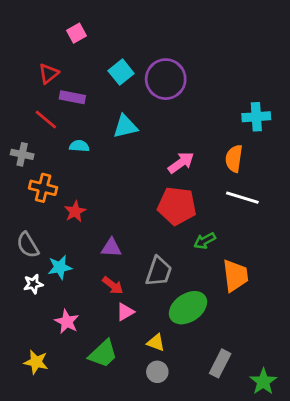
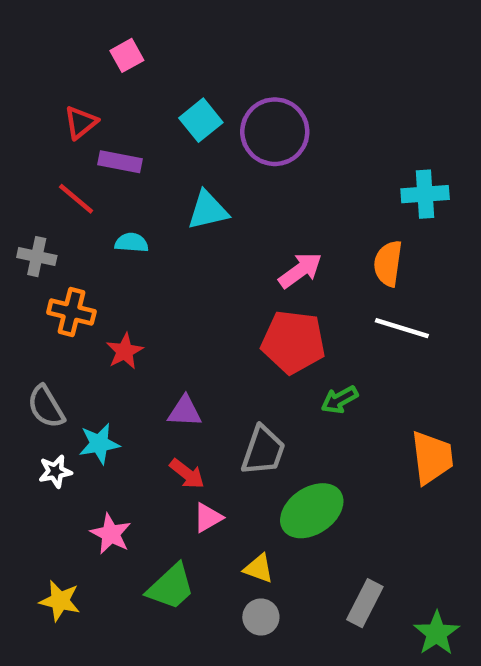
orange trapezoid: (235, 276) -> (432, 458), moved

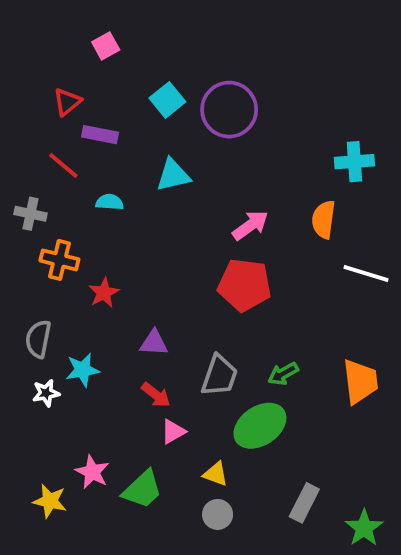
white line: (402, 328) -> (366, 273), moved
green arrow: (339, 400) -> (283, 374), moved
gray semicircle: (46, 407) -> (38, 339), turned 42
pink star: (111, 534) -> (92, 472), moved

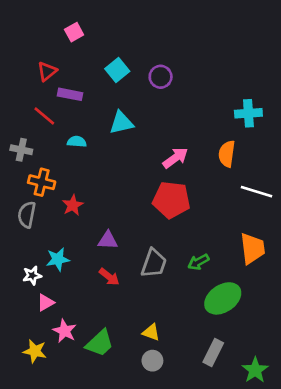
purple circle: (229, 110) -> (161, 77), size x0.6
gray semicircle: (38, 339) -> (27, 215), moved
orange trapezoid: (360, 381) -> (252, 248), moved
green ellipse: (260, 426) -> (223, 298), moved
pink triangle: (173, 432) -> (46, 303), moved

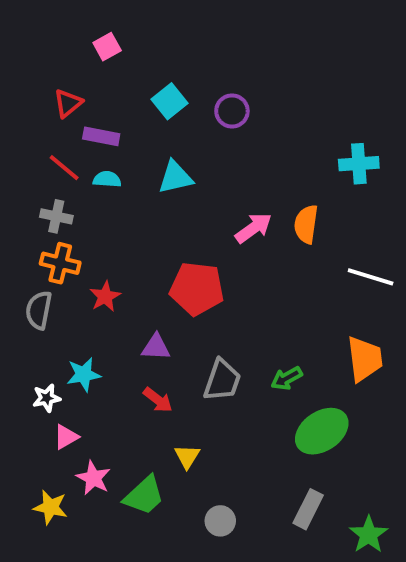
cyan semicircle: (77, 142) -> (107, 179), moved
gray cross: (21, 150) -> (56, 216), moved
orange semicircle: (227, 154) -> (306, 224), moved
red pentagon: (171, 200) -> (197, 289), moved
yellow triangle: (151, 332) -> (187, 456), moved, turned 42

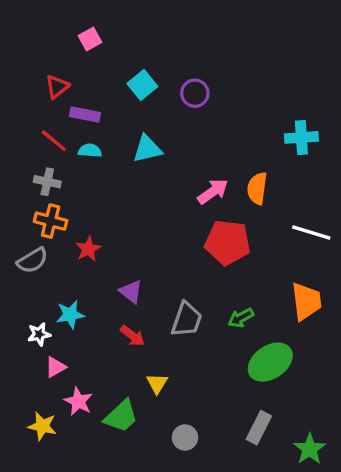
red pentagon: (197, 289) -> (228, 242), moved
gray semicircle: (39, 310) -> (33, 260), turned -132
purple triangle: (156, 347) -> (131, 292), turned 35

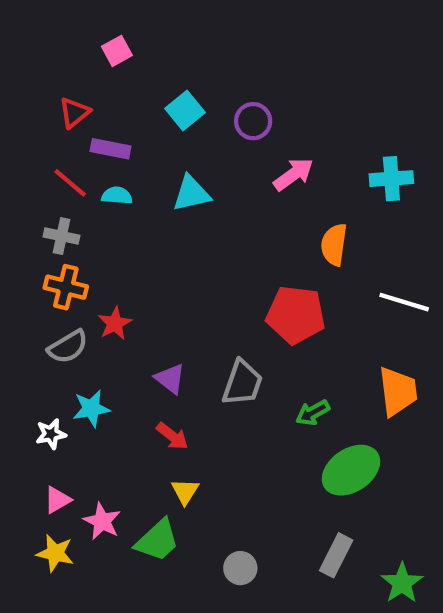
pink arrow: (213, 192) -> (294, 174), moved
gray semicircle: (33, 260) -> (68, 347), moved
gray trapezoid: (187, 319) -> (242, 383), moved
pink triangle: (55, 367) -> (57, 500), moved
yellow triangle: (157, 383) -> (185, 491), moved

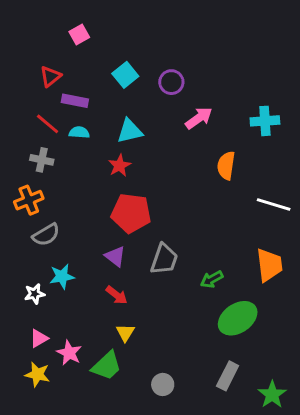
orange cross: (66, 287) -> (29, 200), moved, turned -36
red pentagon: (296, 315) -> (131, 213), moved
red star: (115, 323) -> (120, 166), moved

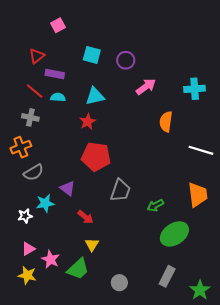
cyan square: (125, 75) -> (92, 55), turned -36
purple triangle: (115, 256) -> (67, 188), moved

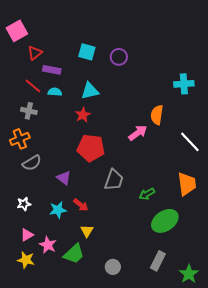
pink square: (58, 25) -> (17, 31), moved, size x1.5
pink arrow: (146, 87) -> (138, 133), moved
white line: (201, 150) -> (190, 142), turned 30
cyan star: (45, 203) -> (58, 210), moved

